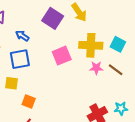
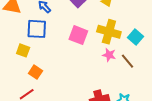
pink square: (62, 56) -> (78, 35), turned 30

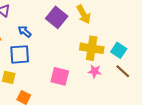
pink square: (78, 35) -> (60, 76), moved
brown line: (127, 61) -> (123, 71), moved

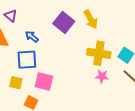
pink square: (60, 76) -> (44, 82), moved

